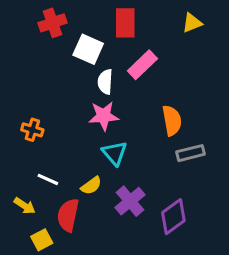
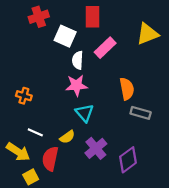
yellow triangle: (192, 23) -> (147, 34), moved, size x1.5
gray rectangle: (190, 153) -> (141, 113), turned 30
yellow arrow: (25, 206) -> (18, 152), size x1.5

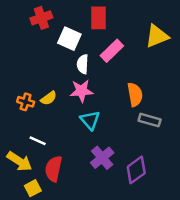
yellow semicircle: (67, 137) -> (49, 98), moved

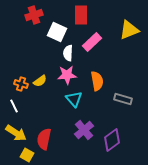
orange semicircle: (135, 95) -> (97, 81), moved
white line: (38, 141) -> (14, 106), moved, turned 40
yellow square: (33, 188) -> (27, 155), turned -32

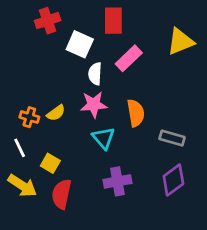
purple cross: (84, 130) -> (117, 181), turned 30
purple diamond: (112, 140) -> (173, 180), moved
yellow square: (27, 155) -> (50, 163), moved

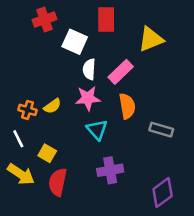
yellow triangle: (180, 42) -> (151, 39), moved
pink rectangle: (129, 58) -> (121, 72), moved
purple diamond: (173, 180) -> (163, 193), moved

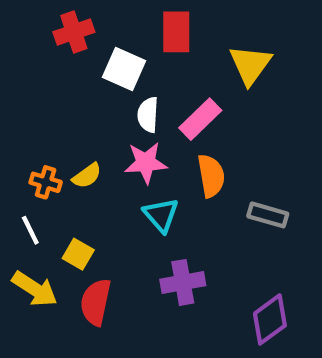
yellow triangle: (151, 39) -> (250, 65), turned -32

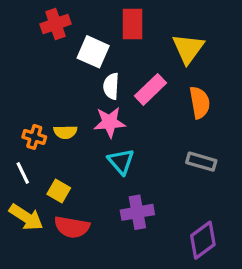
yellow semicircle: (87, 176) -> (65, 132), turned 35
orange semicircle: (211, 176) -> (200, 103), moved
red semicircle: (96, 302) -> (72, 227), turned -92

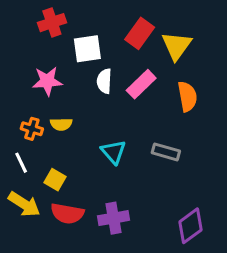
red rectangle: (132, 24) -> (140, 33), moved, turned 36
white square: (93, 52) -> (87, 49), turned -32
pink star: (110, 122) -> (47, 81), moved
gray rectangle: (201, 162) -> (166, 152), moved
purple cross: (137, 212) -> (114, 218), moved

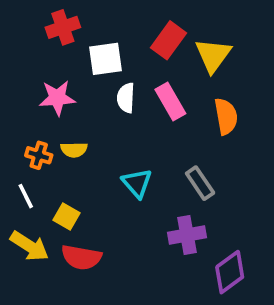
pink rectangle: (141, 84) -> (170, 102), turned -76
gray rectangle: (166, 152) -> (200, 183), turned 40
purple cross: (114, 218) -> (187, 235), moved

